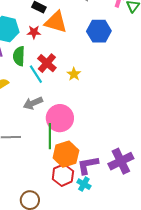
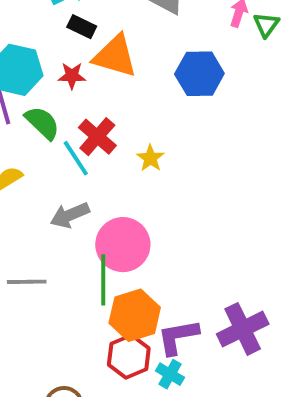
green semicircle: (19, 56) -> (42, 123), turned 132

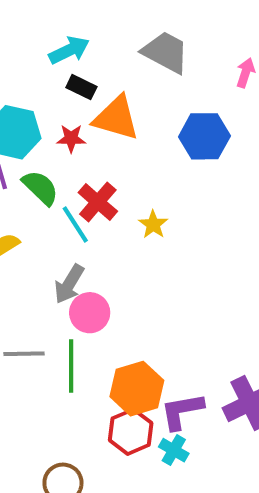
gray arrow: (70, 215) -> (69, 284), turned -36
pink circle: (123, 245) -> (90, 313), moved, size x0.7
green line: (103, 280) -> (71, 366), moved

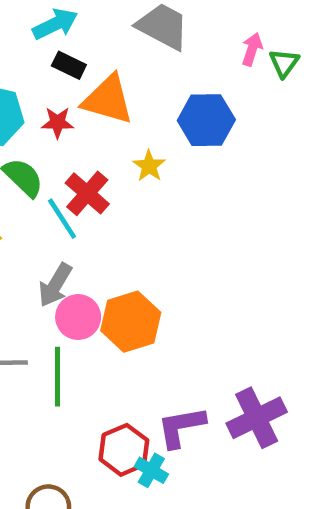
yellow star: (153, 225) -> (149, 166), moved
orange hexagon: (137, 389) -> (131, 322), moved
cyan cross: (174, 450) -> (151, 470), moved

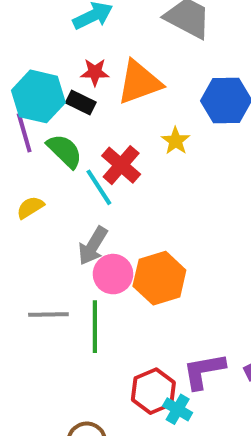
black rectangle: (69, 65) -> (81, 103), moved
orange triangle: (108, 100) -> (139, 82), turned -36
red star: (57, 122) -> (95, 72), moved

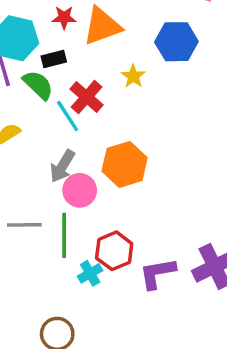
black rectangle: (81, 103) -> (54, 59), moved, turned -40
orange hexagon: (159, 278) -> (125, 164), moved
red hexagon: (153, 391) -> (114, 251), moved
cyan cross: (178, 409) -> (90, 273), moved, turned 30

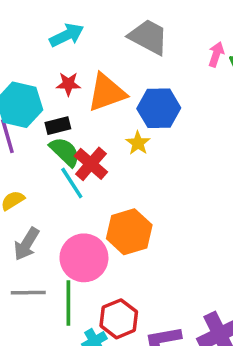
blue hexagon: (176, 42) -> (159, 108), moved
green semicircle: (38, 85) -> (65, 152), moved
gray arrow: (62, 166) -> (27, 244), moved
pink circle: (80, 190) -> (84, 258), size x1.4

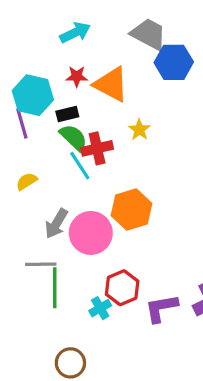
orange triangle: (107, 93) -> (111, 84), turned 48
blue hexagon: (159, 108) -> (174, 62), moved
red cross: (91, 164) -> (97, 148), turned 36
gray arrow: (27, 244) -> (56, 224), moved
green line: (68, 303) -> (55, 288), moved

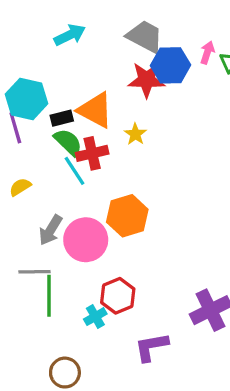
red star: (77, 76) -> (147, 80), moved, size x1.6
orange triangle: (111, 84) -> (95, 110), moved
purple L-shape: (161, 308) -> (151, 347), moved

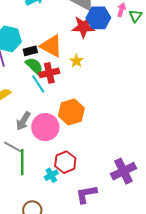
gray line: (35, 272) -> (13, 147), turned 30

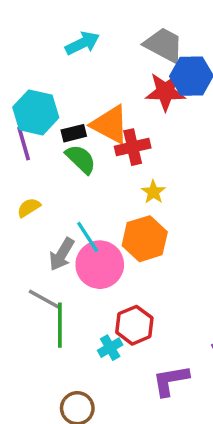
yellow star: (76, 61) -> (153, 192), moved
red cross: (49, 73) -> (133, 147), moved
cyan line: (38, 84) -> (88, 237), moved

